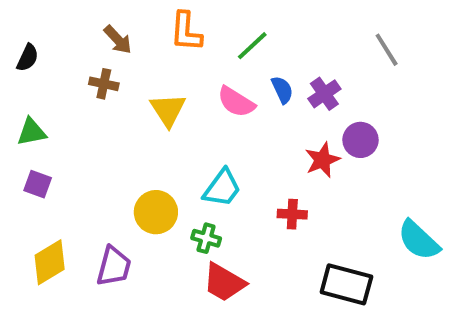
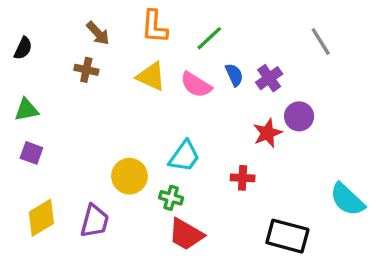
yellow triangle: (168, 110) -> (151, 76), moved, turned -32

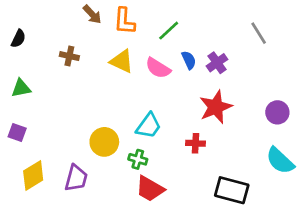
brown arrow: (98, 33) -> (92, 14), moved
purple circle: (299, 116) -> (277, 112), moved
red star: (267, 133) -> (216, 107), size x1.4
purple square: (31, 153) -> (17, 132), moved

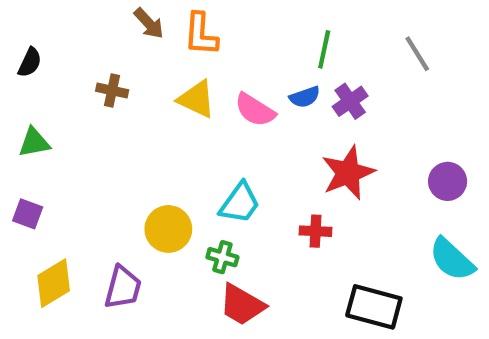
green line: (169, 31) -> (324, 49), moved, turned -35
blue semicircle: (189, 60) -> (305, 97), turned 96

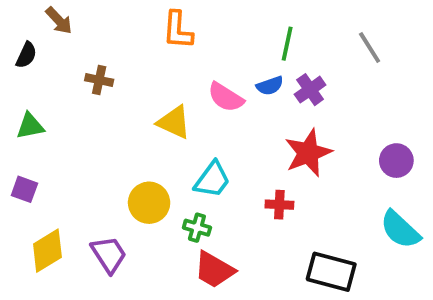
brown arrow: (149, 23) -> (59, 21), moved
yellow triangle: (196, 99) -> (174, 122), moved
purple trapezoid: (123, 287) -> (109, 254), turned -48

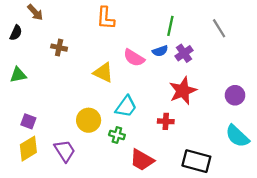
purple square: (24, 189) -> (28, 121), moved
red trapezoid: (214, 270) -> (142, 160), moved

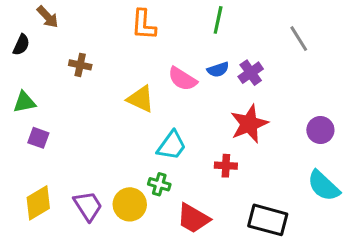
green line: (170, 26) -> (218, 20), moved
yellow circle: (89, 120) -> (130, 204), moved
purple square: (28, 121) -> (38, 138), moved

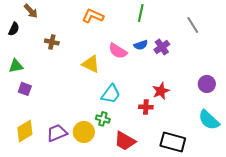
orange L-shape: (144, 25) -> (93, 16), turned 110
red star: (249, 124) -> (161, 91), moved, size x0.7
purple trapezoid: (88, 206) -> (57, 133), turned -80

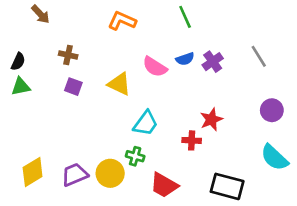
green line: (141, 13) -> (185, 17), turned -36
gray line: (193, 25) -> (259, 56), moved
black semicircle: (14, 29) -> (18, 62), moved
purple square: (25, 89) -> (73, 87), moved

